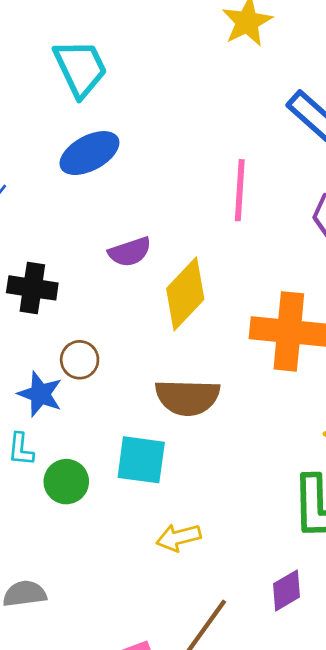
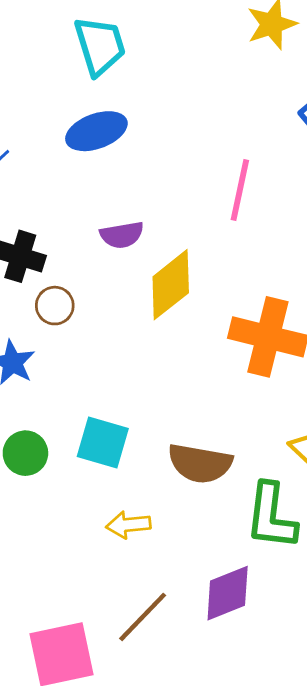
brown circle: (80, 360) -> (55, 306), moved
brown semicircle: (187, 397) -> (200, 463), moved
purple diamond: (286, 590) -> (228, 593), size x1.4

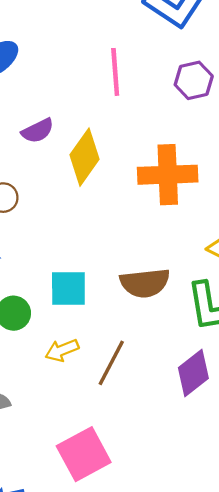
yellow arrow: (128, 525) -> (62, 350), moved
brown line: (143, 617) -> (111, 363), moved

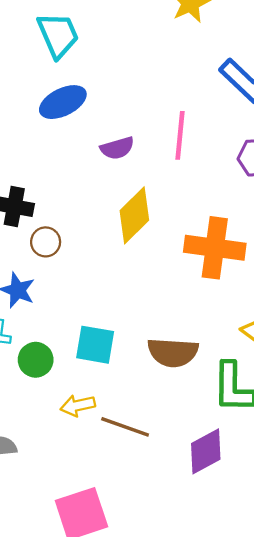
purple semicircle: (38, 131) -> (117, 148), moved
brown line: (111, 363) -> (125, 427), turned 72

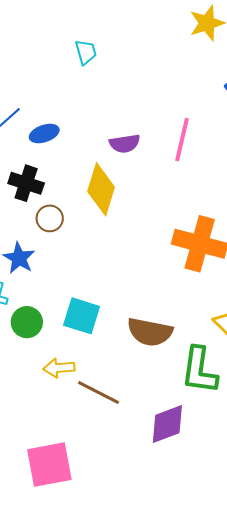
cyan trapezoid: (58, 35) -> (86, 52), moved, size x0.6
blue ellipse: (63, 102) -> (44, 133), moved, size x0.7
yellow diamond: (134, 215) -> (101, 189), moved, turned -36

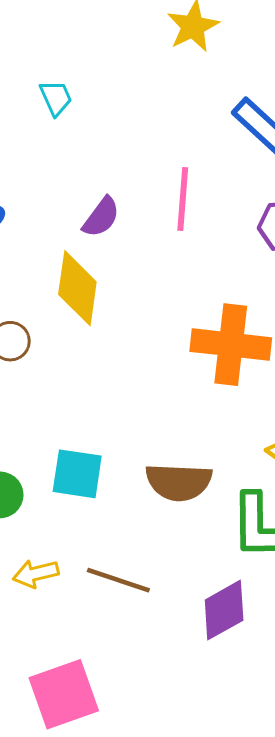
cyan trapezoid: (86, 52) -> (56, 98), moved
purple semicircle: (125, 143) -> (101, 217), turned -36
yellow arrow: (59, 368) -> (36, 574), moved

